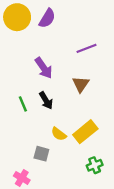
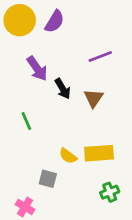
purple arrow: (44, 68) -> (37, 69), moved
black arrow: (46, 100) -> (63, 89), moved
yellow rectangle: (85, 132) -> (99, 153), turned 35

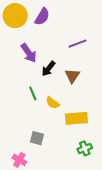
black arrow: (63, 89) -> (48, 69), turned 70
green line: (26, 121) -> (33, 93), moved
yellow semicircle: (68, 156) -> (53, 103), moved

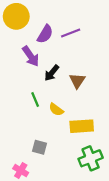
purple semicircle: (42, 17) -> (45, 34), moved
purple line: (77, 44) -> (71, 33), moved
green cross: (85, 148) -> (91, 158), size x1.5

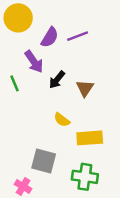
green line: (35, 100) -> (15, 83), moved
gray square: (40, 147) -> (44, 161), size x1.5
green cross: (91, 158) -> (85, 177), moved, turned 30

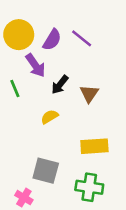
yellow circle: (18, 18) -> (19, 35), moved
purple line: (78, 36) -> (82, 38), turned 60
yellow semicircle: (62, 120) -> (50, 117), moved, turned 112

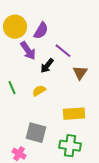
purple line: (82, 38) -> (63, 51), moved
green line: (15, 89) -> (12, 88), moved
brown triangle: (89, 94) -> (80, 73), moved

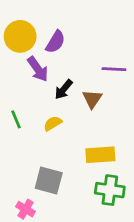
purple line: (63, 51) -> (114, 69), moved, turned -36
brown triangle: (80, 73) -> (92, 99), moved
green cross: (70, 146) -> (110, 190), moved

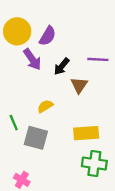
black arrow: (64, 89) -> (62, 66), moved
green line: (16, 119) -> (14, 123), moved
gray square: (49, 181) -> (36, 138), moved

